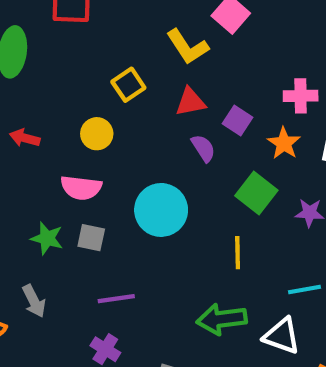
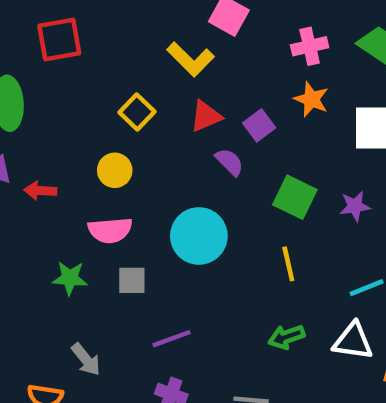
pink cross: (301, 96) -> (310, 46), moved
purple square: (238, 121) -> (259, 125), turned 32
orange star: (284, 143) -> (311, 99), moved
green star: (47, 238) -> (70, 278), moved
green arrow: (222, 319) -> (286, 337), size x0.7

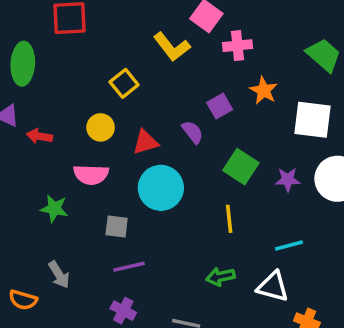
pink cross: (310, 46) -> (237, 46), moved
red triangle: (206, 116) -> (145, 142), moved
gray square: (132, 280) -> (117, 227), moved

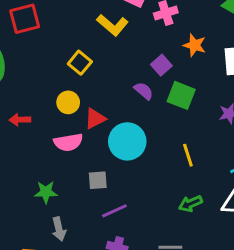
red triangle: (145, 142) -> (95, 119), moved
green square: (241, 167) -> (181, 95), moved
green star: (54, 209) -> (46, 192), moved
gray arrow: (59, 275) -> (59, 229), turned 30

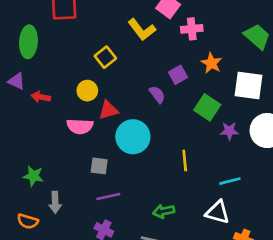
green square: (181, 95) -> (207, 107), moved
green star: (46, 192) -> (33, 176), moved
green arrow: (190, 204) -> (164, 211), moved

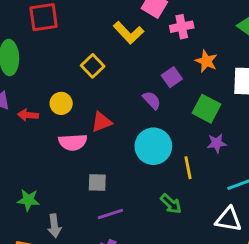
yellow circle: (87, 91) -> (61, 103), moved
purple star: (229, 131) -> (217, 143), moved
cyan circle: (133, 137) -> (153, 146), moved
green arrow: (164, 211) -> (171, 204), moved, turned -120

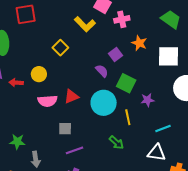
green square: (206, 109) -> (126, 83), moved
red triangle: (101, 122) -> (71, 96), moved

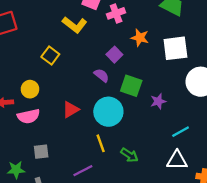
pink semicircle: (47, 101) -> (28, 116), moved
yellow line: (128, 117) -> (101, 143), moved
gray square: (65, 129) -> (41, 152), moved

